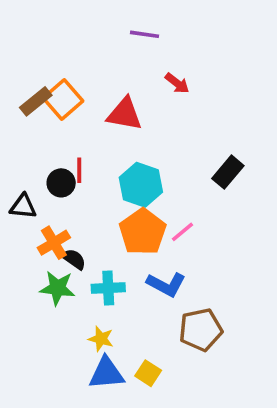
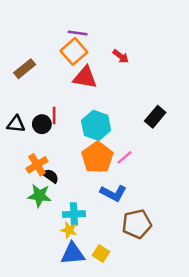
purple line: (144, 34) -> (78, 33), moved
orange square: (63, 100) -> (74, 51), moved
black triangle: (23, 206) -> (16, 124), moved
cyan cross: (108, 288) -> (74, 214), moved

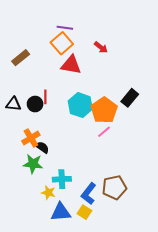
orange pentagon: (97, 157) -> (104, 110), moved
blue L-shape: (113, 193) -> (89, 194), moved, turned 100
yellow star: (69, 230) -> (48, 193), moved

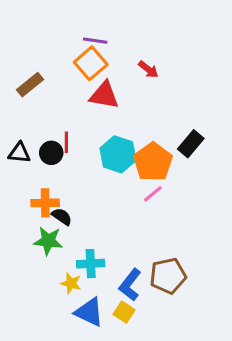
orange cross: (31, 138) -> (45, 203), turned 30
blue triangle: (61, 212) -> (89, 312), turned 30

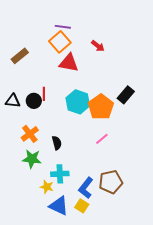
pink line: (153, 194) -> (102, 139), moved
orange cross: (45, 203) -> (30, 134), turned -36
black semicircle: (62, 217) -> (57, 143), moved, turned 40

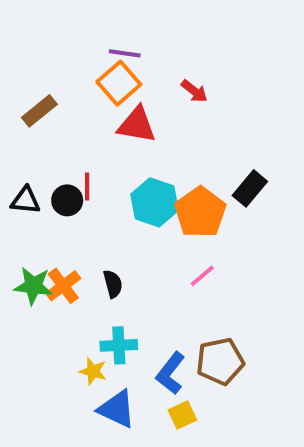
orange cross: (30, 134) -> (63, 286), moved
green star: (32, 159) -> (33, 286), moved
yellow square: (82, 206) -> (182, 415), moved, turned 32

